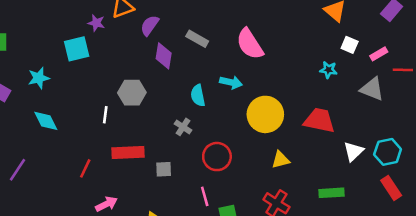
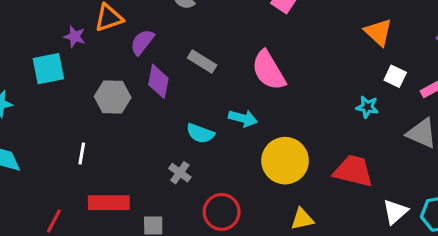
gray hexagon: (132, 93) -> (113, 97), moved
cyan semicircle: (198, 95) -> (200, 133), turned -60

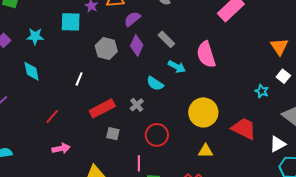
cyan arrow: (243, 118) -> (177, 67), moved
red rectangle: (109, 203) -> (102, 108), moved, turned -40
white triangle: (395, 212) -> (278, 144), moved

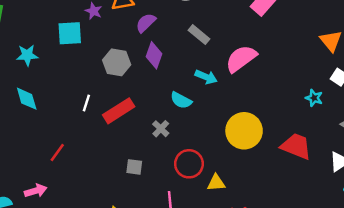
gray rectangle: (166, 39) -> (199, 35), moved
pink semicircle: (206, 54) -> (241, 59), turned 76
red rectangle: (102, 108) -> (119, 111), moved
pink arrow: (61, 149) -> (36, 191), moved
yellow triangle: (206, 151) -> (216, 183), moved

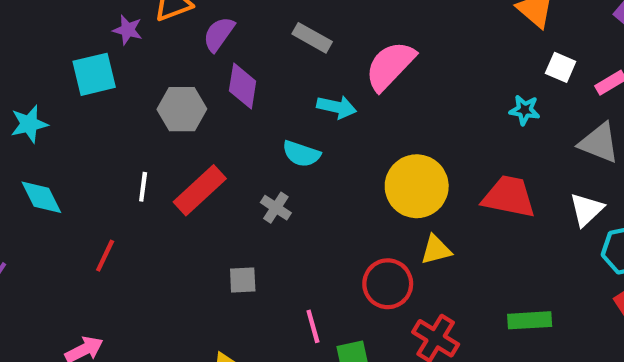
red line: (57, 152) -> (105, 256), moved
red circle: (189, 164) -> (388, 284), moved
yellow triangle: (216, 183) -> (436, 250), moved

